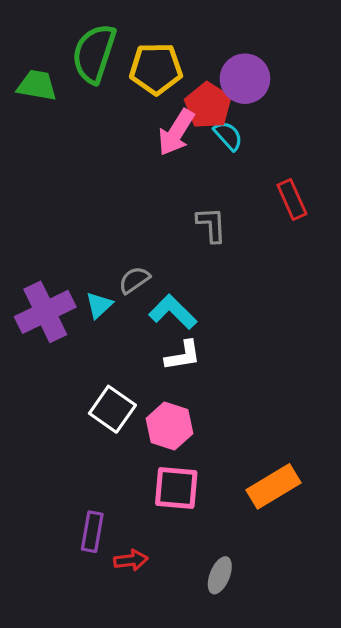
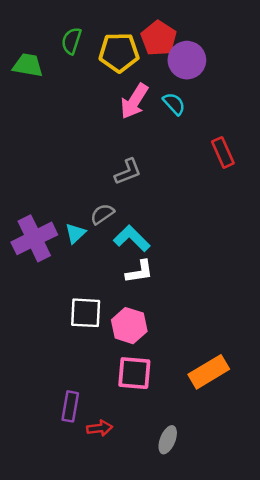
green semicircle: (94, 54) -> (71, 41), size x0.6
red pentagon: (208, 106) -> (159, 38), moved
gray L-shape: (211, 225) -> (128, 172), moved, turned 72
white square: (112, 409) -> (86, 313), turned -32

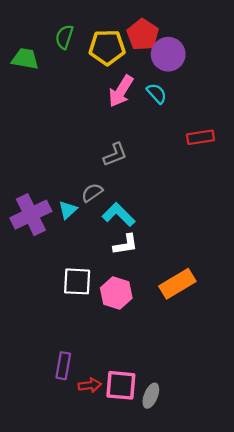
red rectangle: (223, 152) -> (200, 137), turned -75
orange rectangle: (209, 372) -> (177, 284), moved
pink square: (134, 373) -> (121, 385), moved

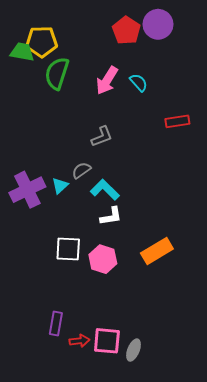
green semicircle: (64, 37) -> (57, 73), moved, size x1.5
yellow pentagon: (107, 47) -> (42, 42), moved
purple circle: (168, 54) -> (158, 24), moved

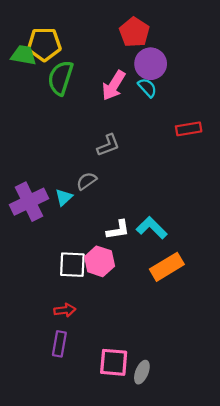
purple circle: (158, 24) -> (151, 64), moved
cyan L-shape: (105, 190) -> (152, 228), moved
pink hexagon: (103, 259) -> (100, 261), moved
red arrow: (79, 341) -> (65, 310), moved

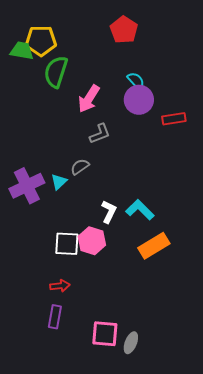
purple circle: (151, 64) -> (139, 100), moved
pink arrow: (114, 85) -> (89, 99), moved
white L-shape: (118, 230) -> (109, 212), turned -55

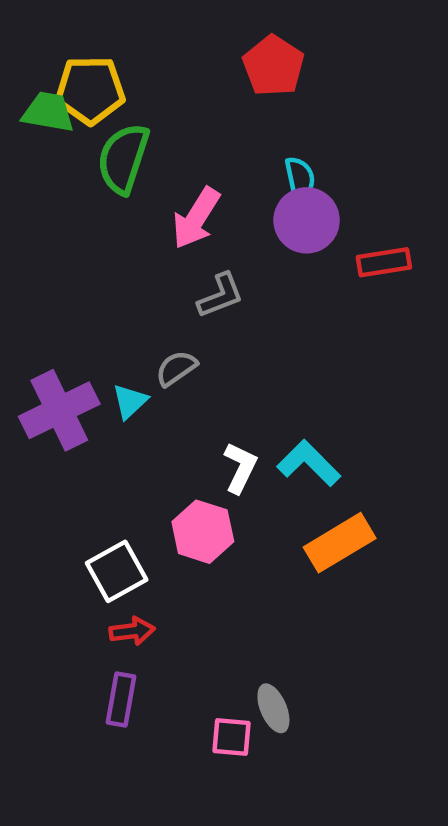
cyan semicircle: (136, 81) -> (300, 178), turned 30
white square: (67, 244) -> (117, 571), moved, turned -32
pink square: (105, 334) -> (231, 737), size x0.7
gray ellipse: (131, 343) -> (273, 708), moved, turned -45

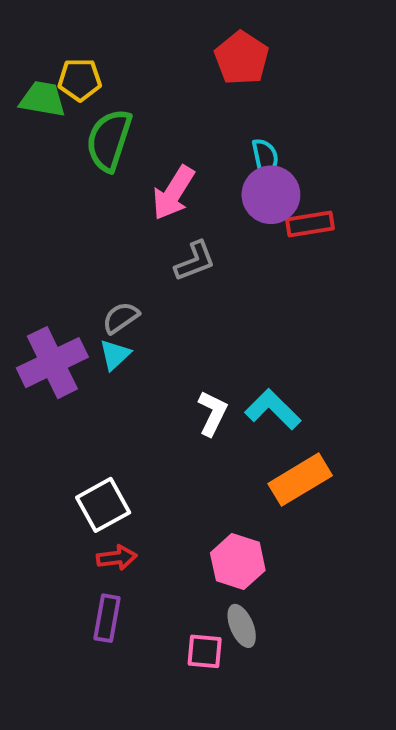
yellow pentagon: (90, 90) -> (80, 80), size x0.7
red rectangle: (384, 262) -> (310, 224), moved
gray semicircle: (176, 368) -> (121, 318), moved
pink hexagon: (203, 532) -> (238, 562), moved

